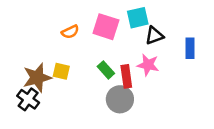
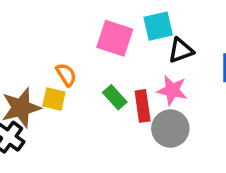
orange semicircle: (70, 32) -> (66, 75), moved, turned -96
gray circle: (120, 99) -> (170, 129), moved

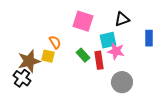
cyan square: (158, 26) -> (108, 40), moved
black triangle: (181, 50) -> (122, 19), moved
gray circle: (170, 129) -> (122, 82), moved

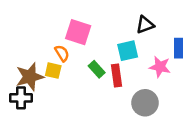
pink square: (83, 21) -> (78, 32), moved
pink star: (116, 51) -> (160, 67), moved
black cross: (22, 78) -> (21, 98), turned -36

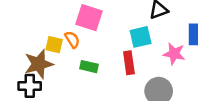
green rectangle: (97, 69) -> (89, 67), moved, turned -35
yellow square: (53, 71) -> (54, 45), moved

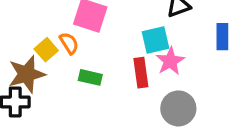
yellow square: (54, 45) -> (46, 50), turned 36
pink star: (174, 54) -> (170, 61), moved, turned 30

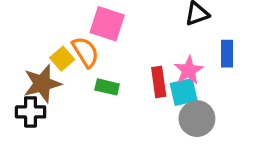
blue rectangle: (222, 37) -> (227, 54), moved
cyan square: (156, 40) -> (184, 92), moved
orange semicircle: (69, 43) -> (85, 52), size x1.4

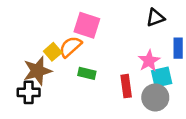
orange semicircle: (85, 52) -> (70, 47), turned -100
red rectangle: (159, 82) -> (126, 86), moved
cyan square: (184, 92) -> (162, 77), moved

